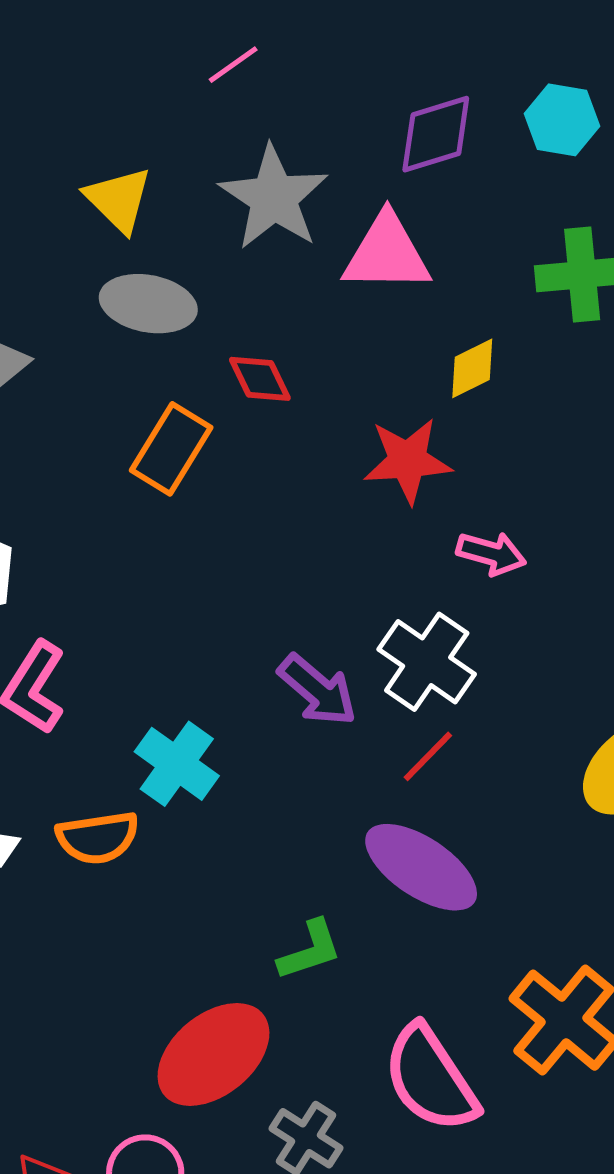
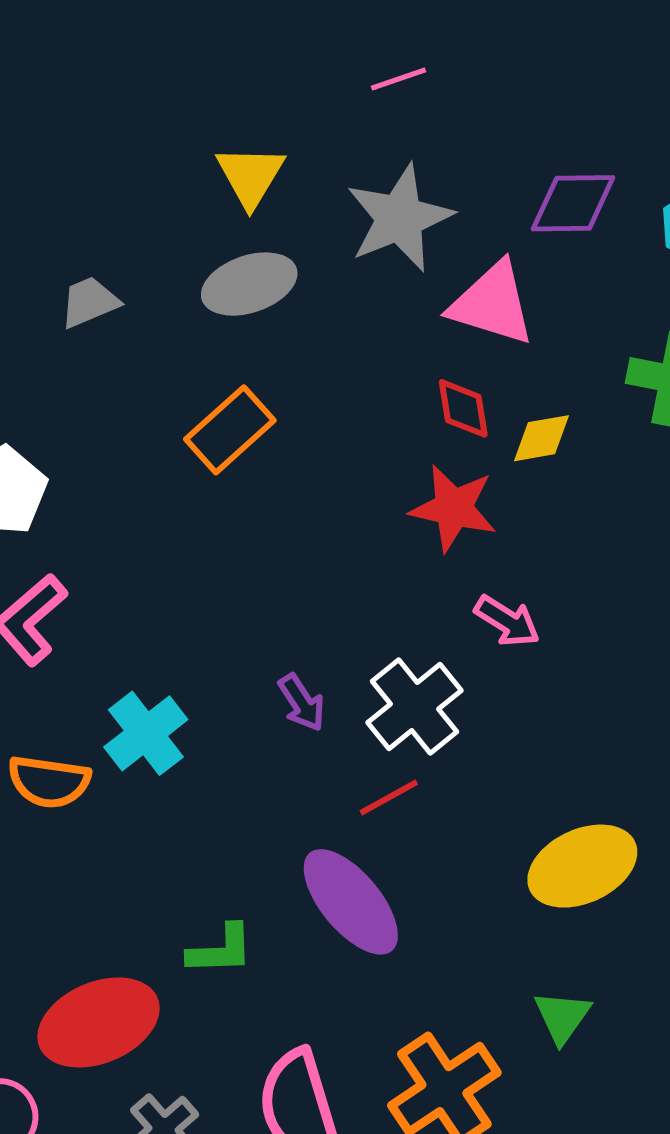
gray ellipse: (148, 304) -> (249, 284), turned -46
red diamond: (260, 379) -> (463, 408), moved
purple arrow: (317, 690) -> (302, 703), size x0.7

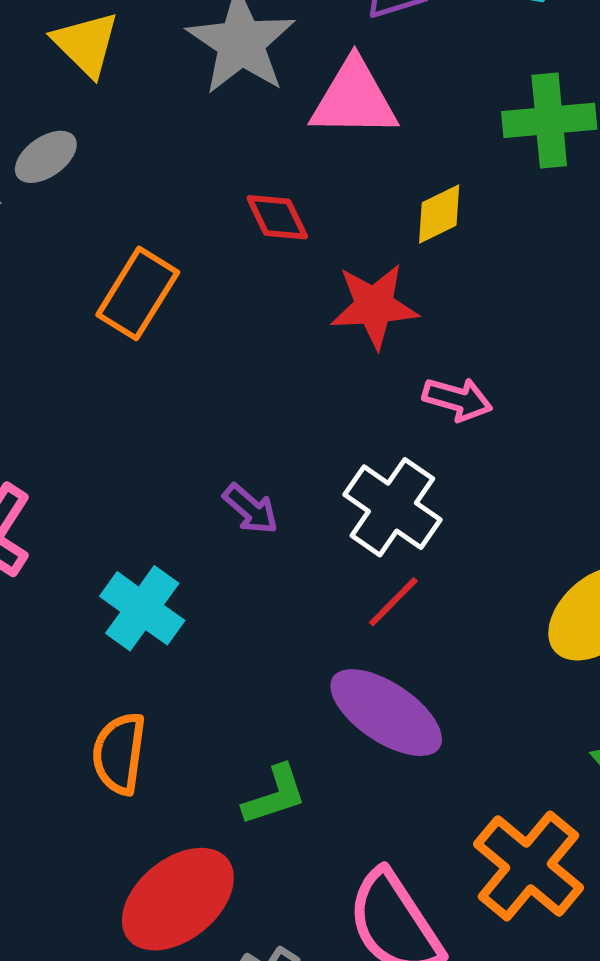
gray ellipse: (249, 284) -> (46, 157), moved, size x0.7
red diamond: (463, 408) -> (277, 217), moved
purple arrow: (302, 703) -> (251, 509), moved
orange semicircle: (49, 782) -> (119, 753), moved, turned 106

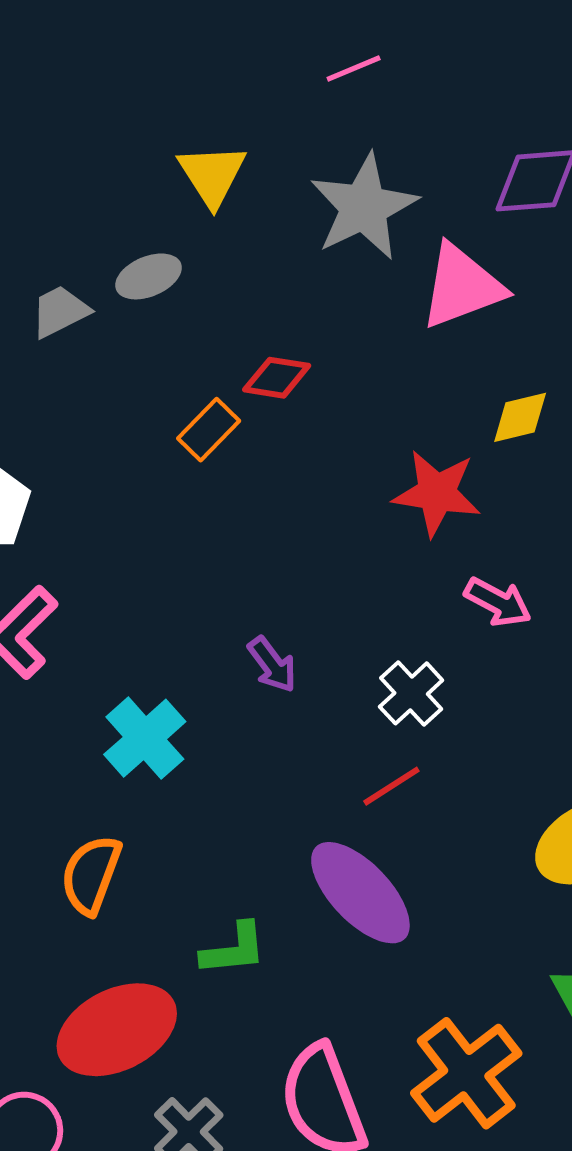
pink triangle: (354, 99) -> (462, 286), turned -34
red diamond: (277, 217) -> (277, 378), moved, turned -68
orange rectangle: (138, 293) -> (209, 430), size x0.7
white cross: (392, 507) -> (411, 693), size x0.7

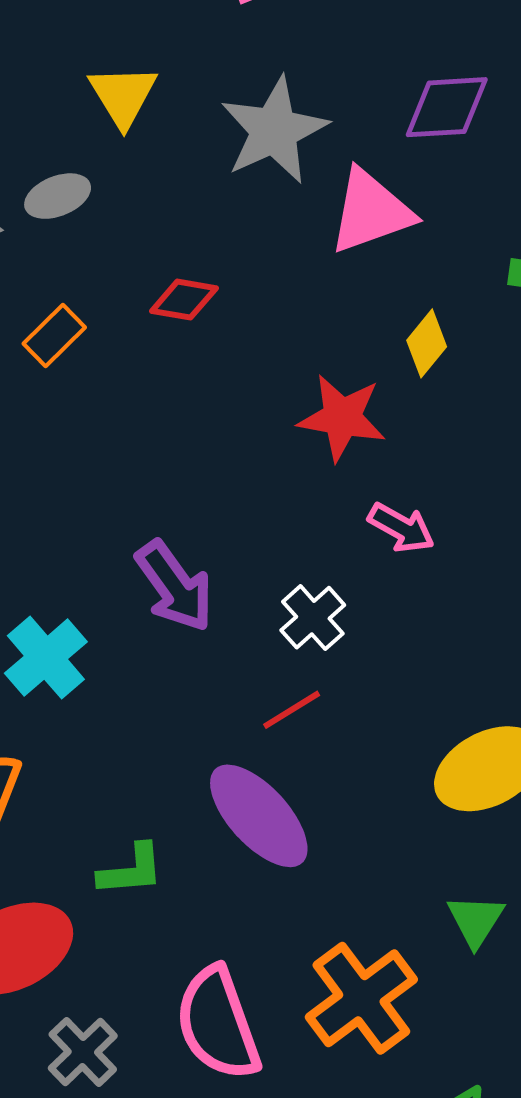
yellow diamond: (520, 417) -> (427, 343), turned -38
orange rectangle: (209, 430) -> (54, 336), moved
purple arrow: (272, 665) -> (174, 586), size x1.6

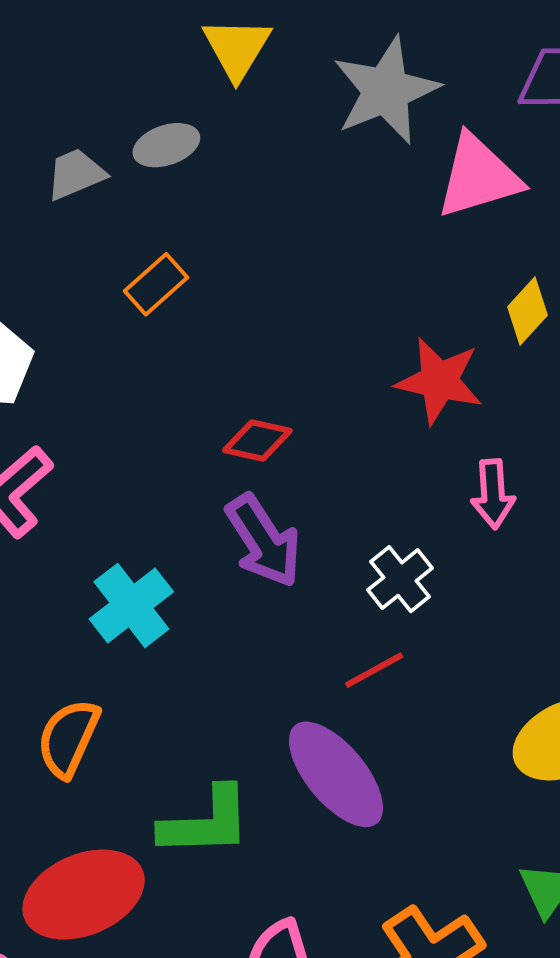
red diamond: (184, 300) -> (257, 440), moved
pink arrow: (401, 528) -> (493, 494), turned 54
green L-shape: (131, 870) -> (206, 822), size x1.4

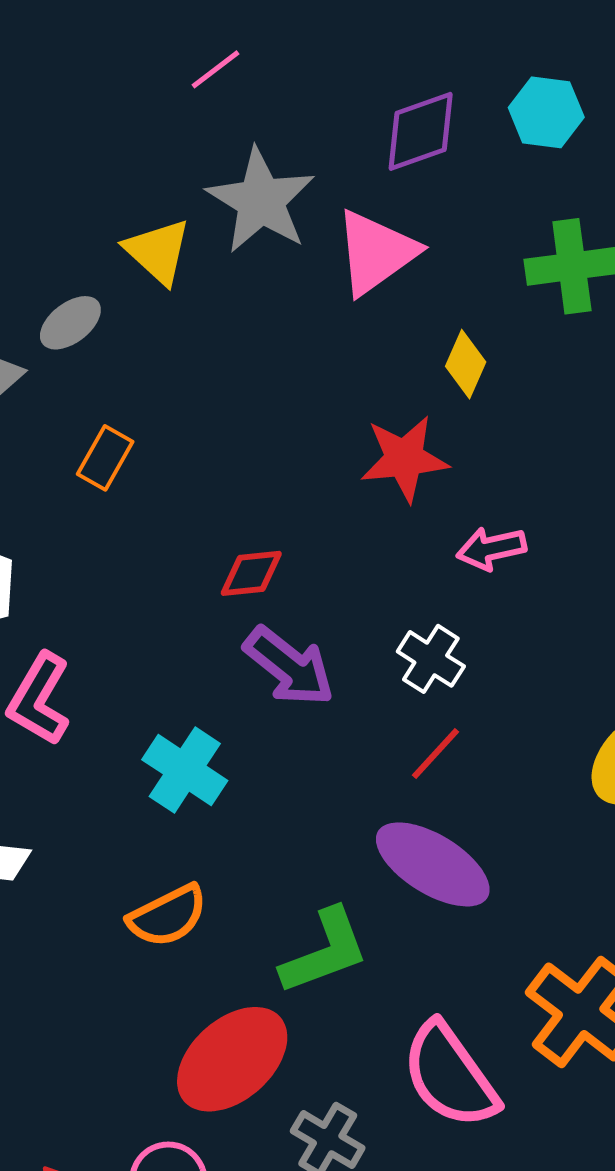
yellow triangle: (237, 48) -> (158, 251), moved
pink arrow: (493, 494) -> (491, 548), turned 100
orange semicircle: (68, 738) -> (168, 916), turned -122

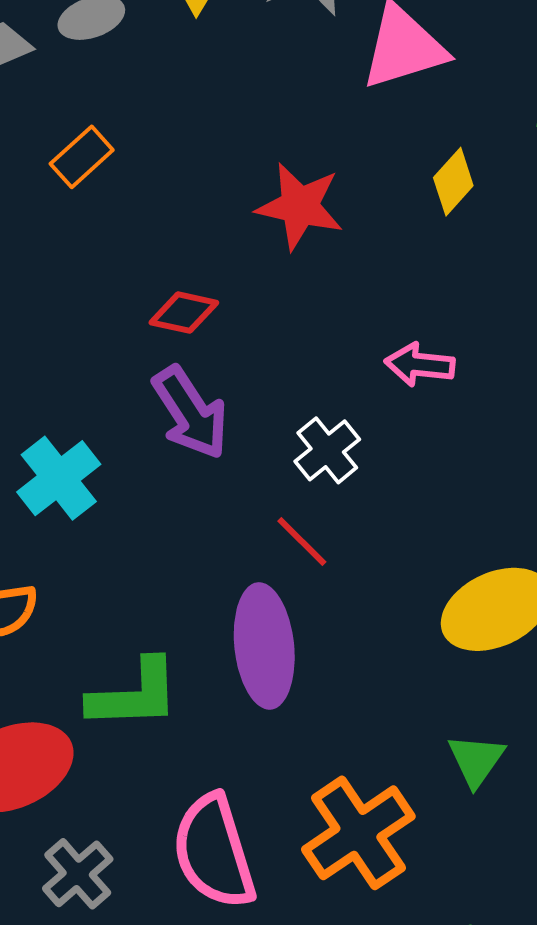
red star: (404, 459) -> (300, 206), moved
red line: (435, 753) -> (302, 542), turned 74
purple ellipse: (433, 864) -> (264, 646), turned 34

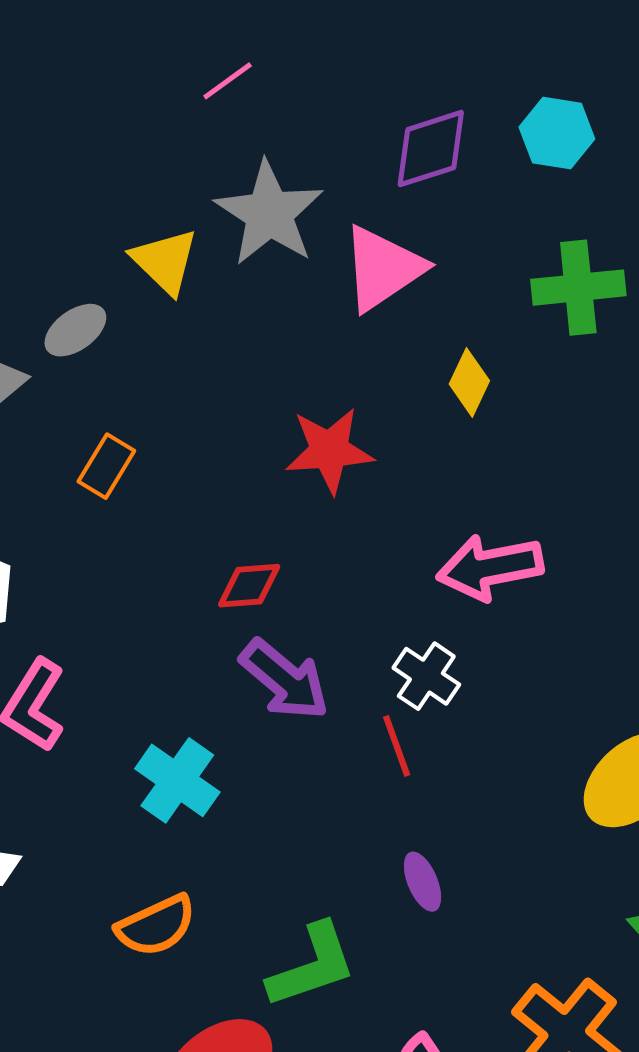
pink arrow: (420, 365) -> (490, 567), size x1.5
red line: (302, 542) -> (397, 746), moved, turned 42
purple ellipse: (264, 646) -> (423, 882), size x0.5

